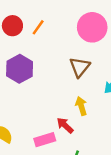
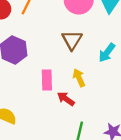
pink rectangle: (45, 140) -> (47, 80), moved, turned -66

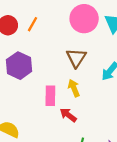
yellow arrow: (79, 78) -> (74, 88), moved

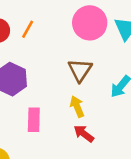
pink rectangle: (50, 96) -> (34, 120), moved
red arrow: (68, 115) -> (84, 134), moved

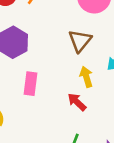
yellow arrow: (77, 107) -> (86, 77), moved

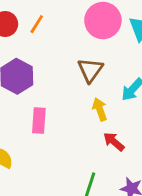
red arrow: (77, 102) -> (114, 142), moved

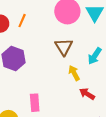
pink rectangle: (39, 120) -> (35, 103), moved

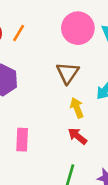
red arrow: (87, 94) -> (77, 136), moved

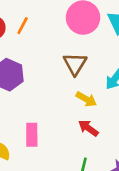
yellow arrow: (77, 108) -> (86, 99), turned 144

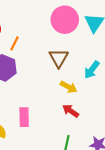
orange line: (23, 26) -> (15, 43), moved

